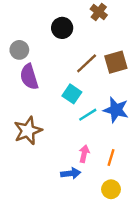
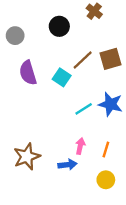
gray circle: (19, 50) -> (15, 36), moved
cyan square: (72, 94) -> (62, 77), moved
brown star: (28, 131) -> (27, 157), moved

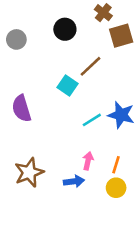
brown square: (110, 59) -> (121, 36), moved
purple semicircle: (28, 73) -> (21, 108), moved
yellow circle: (106, 180) -> (116, 188), moved

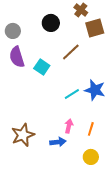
cyan square: (67, 85) -> (42, 67), moved
purple semicircle: (21, 108) -> (17, 57), moved
yellow circle: (116, 188) -> (91, 157), moved

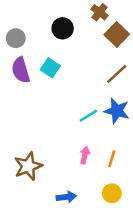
brown square: (95, 28) -> (117, 34), turned -30
brown line: (71, 52) -> (117, 74), moved
cyan square: (42, 67) -> (50, 68), moved
blue arrow: (58, 142) -> (66, 197), moved

